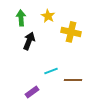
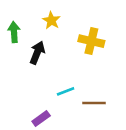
yellow star: (48, 16) -> (51, 20), moved
green arrow: (21, 18) -> (14, 32), moved

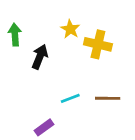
yellow star: (51, 20) -> (70, 29), moved
brown line: (94, 103) -> (108, 98), moved

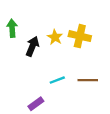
yellow star: (70, 29) -> (55, 37), moved

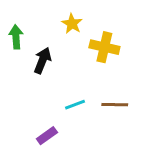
yellow star: (55, 37) -> (72, 24), moved

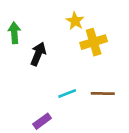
yellow star: (72, 24) -> (75, 21), moved
yellow cross: (104, 47) -> (94, 42), turned -30

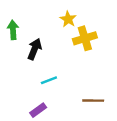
cyan line: (67, 94) -> (49, 80), moved
brown line: (103, 94) -> (93, 101), moved

